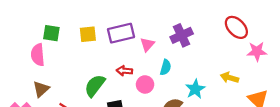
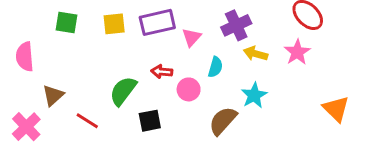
pink star: (257, 51) -> (297, 52), moved, turned -30
pink semicircle: (38, 55) -> (25, 57), moved
yellow arrow: (230, 78) -> (256, 54), moved

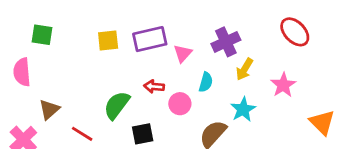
green square: (66, 22) -> (42, 35), moved
pink star: (297, 52) -> (283, 85), moved
yellow arrow: (256, 54) -> (245, 69), turned -75

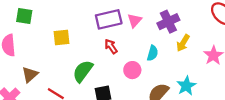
yellow square: (108, 41) -> (61, 37), moved
pink triangle: (183, 53) -> (135, 21), moved
red arrow: (154, 86) -> (111, 46), moved, turned 49
cyan star: (243, 109) -> (186, 86), moved

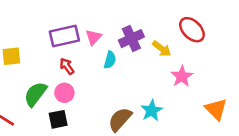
yellow arrow: (183, 43) -> (162, 49), moved, turned -84
cyan semicircle: (153, 53) -> (110, 60), moved
pink circle: (132, 70) -> (64, 93), moved

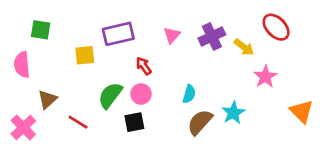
purple rectangle: (64, 36) -> (118, 34), moved
cyan semicircle: (110, 60) -> (189, 94), moved

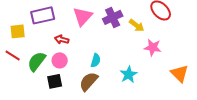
pink triangle: (172, 35) -> (83, 16), size x1.5
red arrow: (144, 66) -> (62, 39), turned -40
pink star: (265, 77) -> (153, 47), turned -30
red line: (78, 122) -> (13, 55), moved
brown semicircle: (200, 122) -> (89, 81), moved

